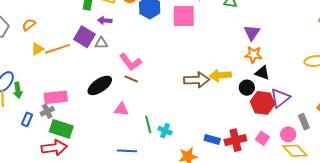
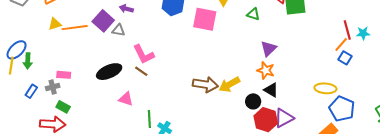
yellow arrow: (220, 75) -> (229, 84), turned -35
pink rectangle: (56, 97) -> (64, 75), size x0.6
green rectangle: (61, 129) -> (63, 107), size x0.6

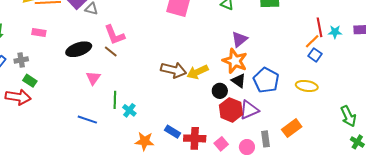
orange star: (266, 70) -> (235, 61), size x1.4
pink rectangle: (64, 75) -> (39, 33), moved
yellow ellipse: (325, 88) -> (307, 86), moved
pink triangle: (126, 99) -> (93, 78), turned 42
blue pentagon: (342, 109) -> (266, 80), moved

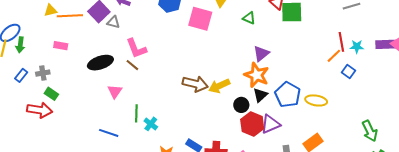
blue square: (315, 55) -> (348, 72), moved
black triangle: (239, 81) -> (260, 95), turned 42
yellow ellipse: (307, 86) -> (316, 100), moved

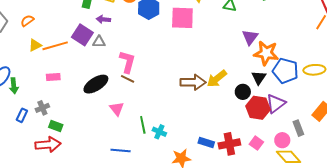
pink L-shape: (136, 48) -> (127, 62), turned -130
orange star: (257, 75) -> (266, 53), moved

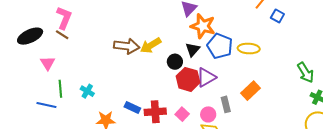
green line: (143, 125) -> (60, 89), moved

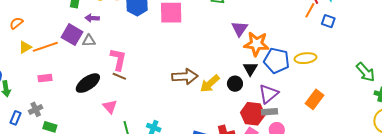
yellow arrow: (151, 45) -> (210, 84), moved
red hexagon: (188, 79) -> (253, 114), moved
gray rectangle: (226, 104) -> (270, 112), moved, turned -70

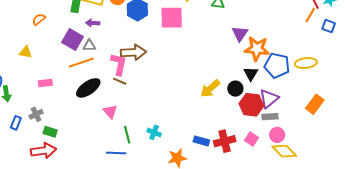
orange semicircle: (16, 23) -> (39, 19), moved
yellow triangle: (25, 47) -> (26, 52), turned 40
orange line: (45, 47) -> (81, 63), moved
brown arrow: (185, 77) -> (133, 52), moved
red hexagon: (253, 114) -> (251, 105), moved

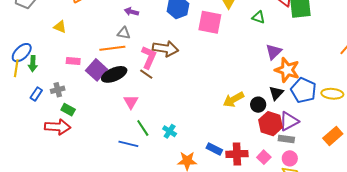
purple square: (72, 39) -> (96, 70), moved
green line: (127, 135) -> (143, 128), turned -30

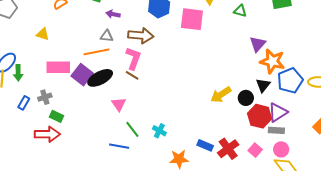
brown arrow: (166, 49) -> (141, 35), moved
pink rectangle: (73, 61) -> (58, 67), size x1.6
blue pentagon: (304, 90) -> (290, 81), turned 30
red cross: (237, 154) -> (228, 149), turned -30

